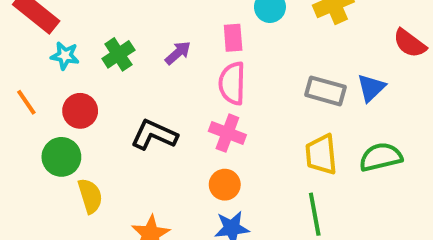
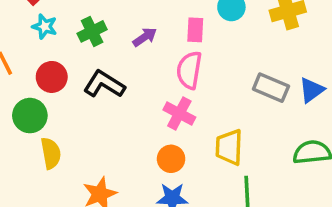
black L-shape: (154, 135) -> (104, 84), moved
yellow trapezoid: (321, 155) -> (229, 147), moved

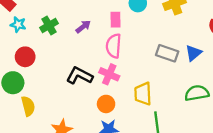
black L-shape: (104, 84) -> (79, 76), moved

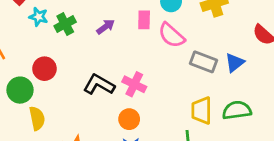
cyan star: (18, 25) -> (39, 17), moved
pink semicircle: (114, 46) -> (171, 35), moved, turned -55
red circle: (25, 57) -> (44, 69), moved
yellow trapezoid: (143, 94) -> (202, 111), moved

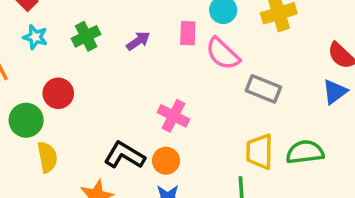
cyan star: (39, 17) -> (35, 37), moved
blue triangle: (235, 63) -> (335, 92), moved
black L-shape: (99, 85) -> (124, 155), moved

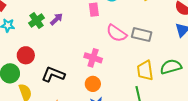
purple arrow: (138, 41) -> (56, 19), moved
pink semicircle: (223, 54) -> (117, 33), moved
black L-shape: (124, 155) -> (53, 75), moved

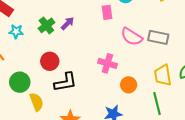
red circle: (26, 55) -> (50, 61), moved
black L-shape: (53, 75) -> (66, 82), turned 150
orange circle: (93, 84) -> (129, 85), moved

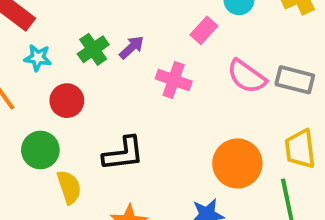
pink rectangle: (107, 12) -> (204, 30), turned 48
red circle: (50, 61) -> (67, 101), moved
pink cross: (107, 63) -> (174, 80), moved
orange circle: (129, 85) -> (237, 163), size x1.6

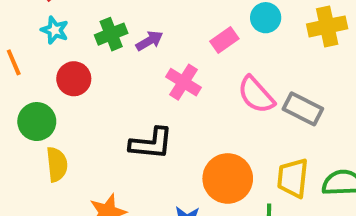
black L-shape: (123, 154) -> (151, 143), moved

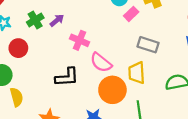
pink rectangle: (224, 40) -> (131, 14), moved
pink semicircle: (256, 95) -> (101, 62), moved
yellow trapezoid: (293, 178) -> (137, 73), moved

